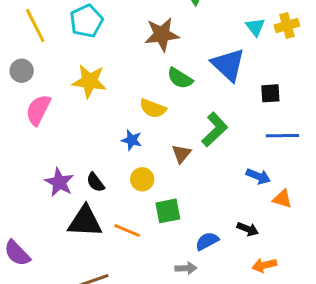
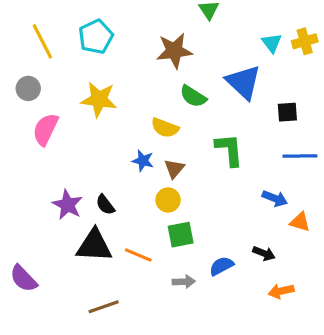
green L-shape: (215, 130) -> (229, 150), turned -52
brown triangle: (181, 154) -> (174, 169), moved
yellow circle: (142, 179) -> (168, 200), moved
gray arrow: (186, 268) -> (184, 282), moved

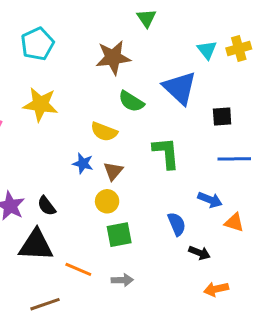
orange line: (138, 255) -> (78, 269), moved
blue semicircle: (221, 266) -> (177, 224), moved, turned 95

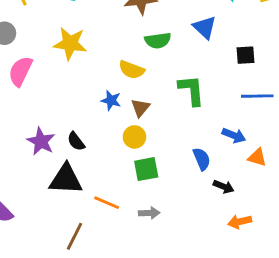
blue triangle: (180, 88) -> (205, 27), size x0.7
green semicircle: (131, 101) -> (158, 41), turned -40
brown line: (45, 304) -> (75, 236), turned -44

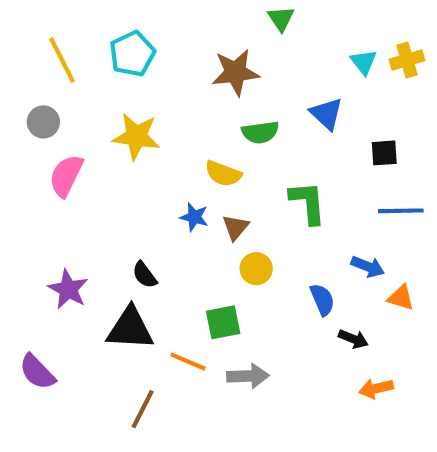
yellow circle: (134, 137) -> (256, 269), moved
purple star: (41, 141) -> (68, 289), moved
green square: (146, 169) -> (223, 322), moved
gray arrow: (149, 213) -> (248, 376), size x1.4

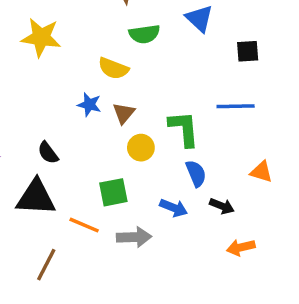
green L-shape: (308, 203) -> (184, 129), moved
blue line: (401, 211) -> (236, 106), moved
blue arrow: (368, 267) -> (174, 208), moved

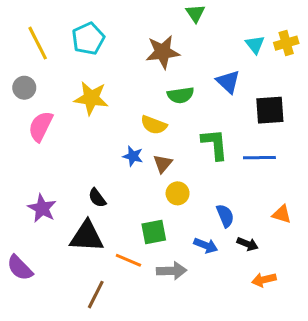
black square: (248, 51) -> (270, 110), size x1.5
green L-shape: (184, 129) -> (215, 144), moved

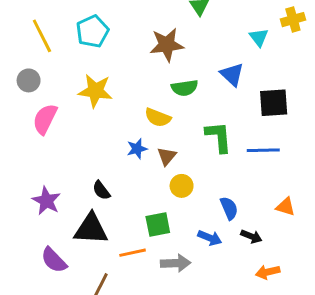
yellow cross: (286, 43) -> (293, 20), moved
blue star: (133, 156) -> (137, 149), turned -30
orange line: (128, 260) -> (133, 253), turned -35
purple semicircle: (20, 268) -> (54, 260), moved

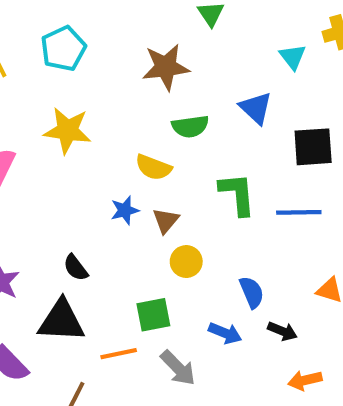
gray arrow: (176, 263) -> (178, 368), turned 48

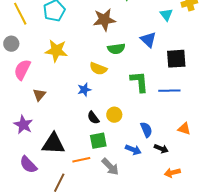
brown triangle: (166, 221) -> (39, 95), moved
black semicircle: (76, 268) -> (93, 118), moved

